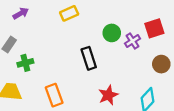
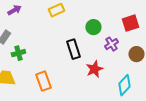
purple cross: (132, 41) -> (111, 44), moved
red star: (108, 95) -> (94, 69), moved

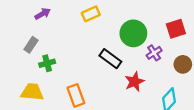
green circle: (93, 27) -> (133, 33), size x1.5
black rectangle: (73, 49) -> (110, 59), turned -36

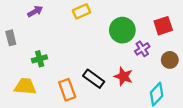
gray rectangle: (31, 45) -> (11, 38), moved, turned -48
black rectangle: (110, 59) -> (94, 79), moved
red star: (135, 82) -> (123, 76), turned -30

